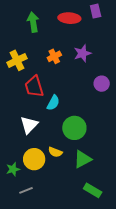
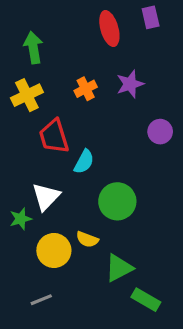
red ellipse: (69, 18) -> (109, 29), turned 70
green arrow: (33, 22) -> (33, 48), moved
green triangle: (82, 159) -> (119, 268), moved
green star: (13, 169) -> (21, 219), moved

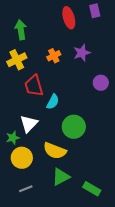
yellow semicircle: (87, 239) -> (55, 151), size x1.6
yellow circle: (54, 250) -> (22, 158), moved
green triangle: (119, 268) -> (61, 177), moved

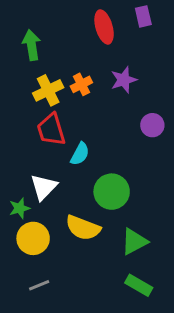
yellow cross: (17, 60) -> (48, 90), moved
green triangle: (61, 177) -> (134, 241), moved

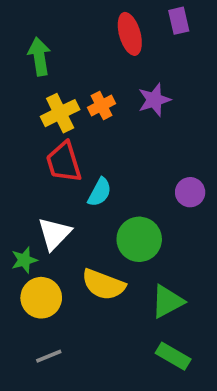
purple circle: (152, 125) -> (190, 192), moved

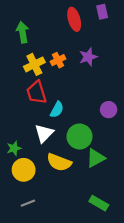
white triangle: (54, 234) -> (44, 133), moved
green triangle: (167, 301) -> (96, 158), moved

